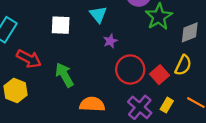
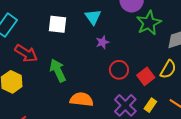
red circle: (130, 70) -> (119, 70), size x0.7

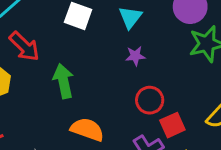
red square: (146, 76) -> (172, 125), moved

